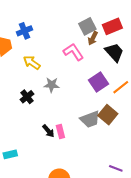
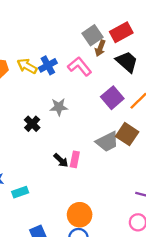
blue cross: (24, 31) -> (48, 65), moved
yellow arrow: (32, 63) -> (27, 66), moved
pink rectangle: (60, 131) -> (75, 159), turned 32

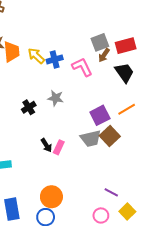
purple square: (112, 98) -> (100, 115), moved

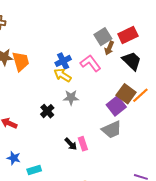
yellow arrow: (36, 56) -> (63, 75), moved
brown square: (110, 136) -> (126, 94), moved
pink rectangle: (59, 147) -> (83, 144), turned -32

